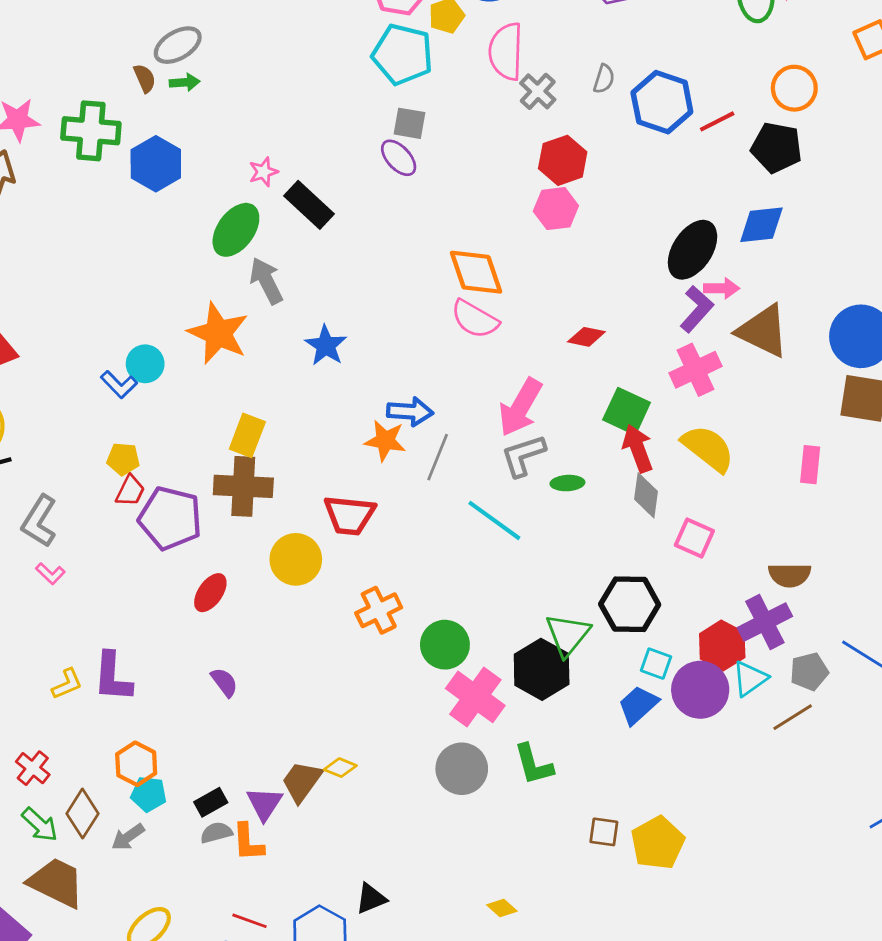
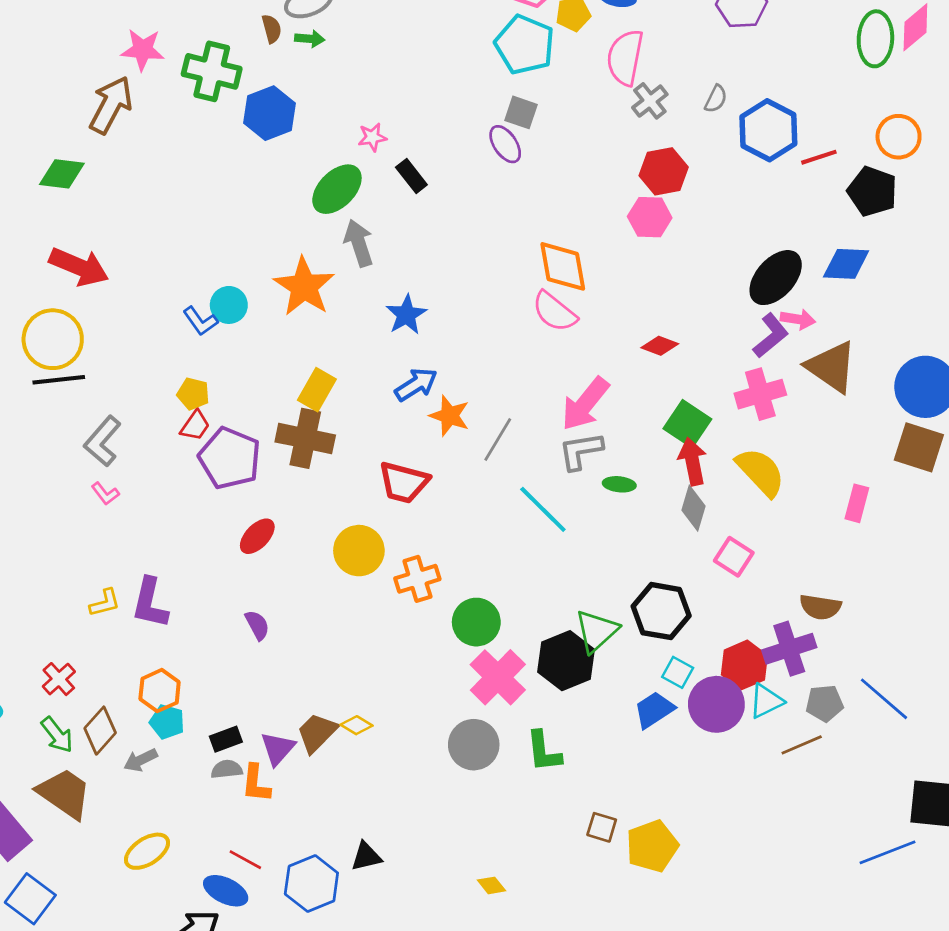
black rectangle: (309, 205) -> (411, 176), size x0.7
blue arrow: (410, 412) -> (416, 385), moved, turned -45
yellow circle: (296, 559) -> (359, 551), moved

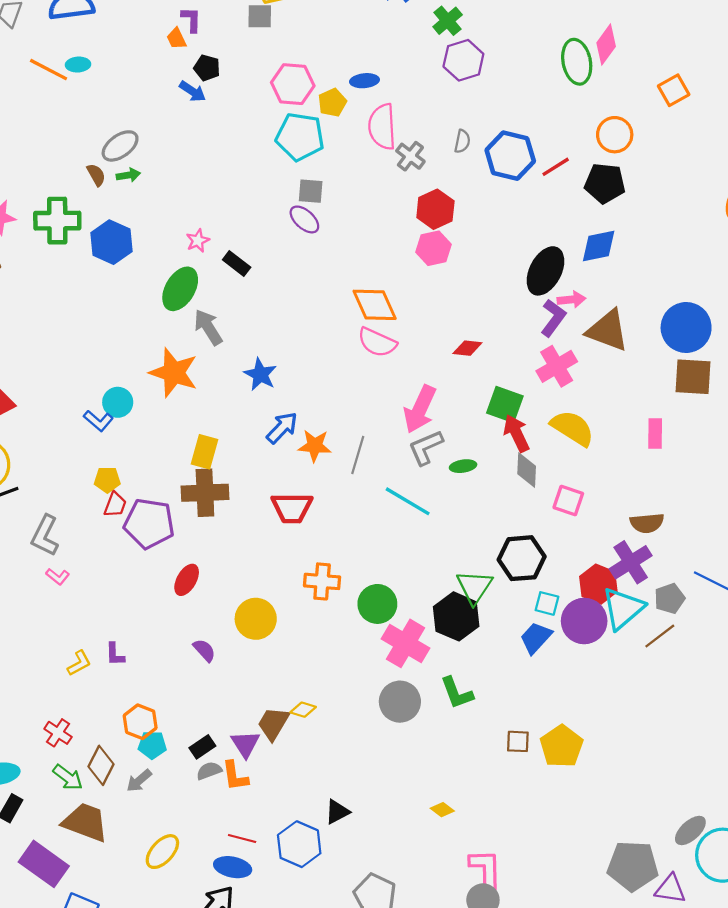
yellow circle: (359, 551) -> (256, 619), moved
orange cross: (417, 579) -> (322, 581), turned 36
purple L-shape: (150, 603) -> (115, 654), size x0.6
cyan triangle: (766, 701) -> (623, 608), size x1.5

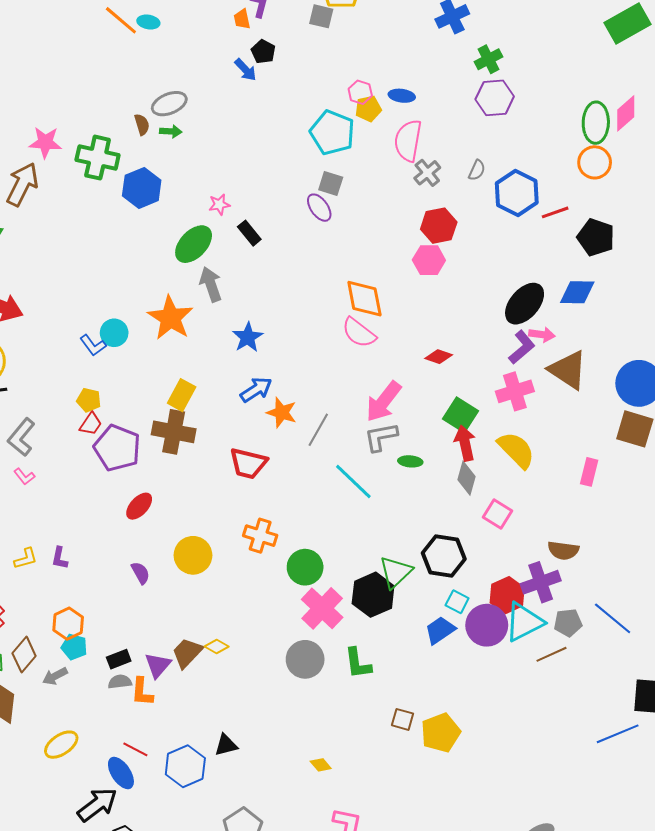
pink hexagon: (293, 84) -> (360, 92), moved, size x0.6
orange circle: (615, 135) -> (595, 162), moved
blue ellipse: (233, 867) -> (121, 773), turned 32

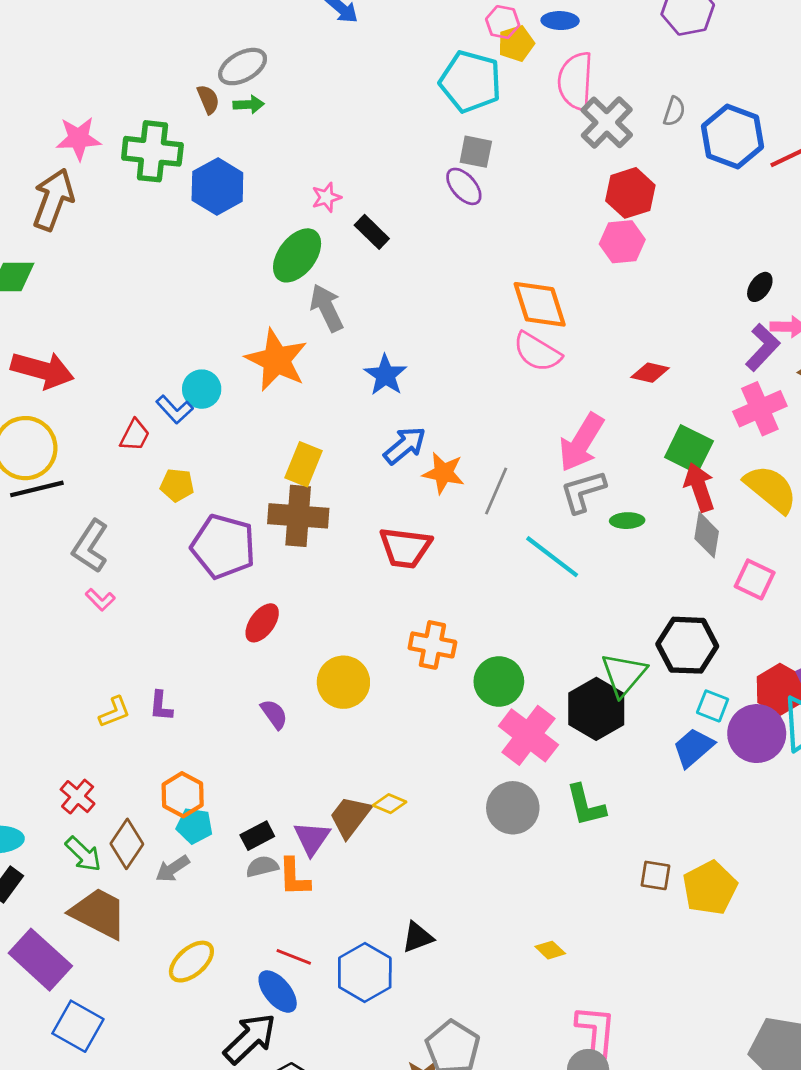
gray cross: (427, 173) -> (607, 122), size x1.4
black ellipse: (525, 304) -> (760, 287), size x0.5
red trapezoid: (91, 424) -> (135, 435), moved

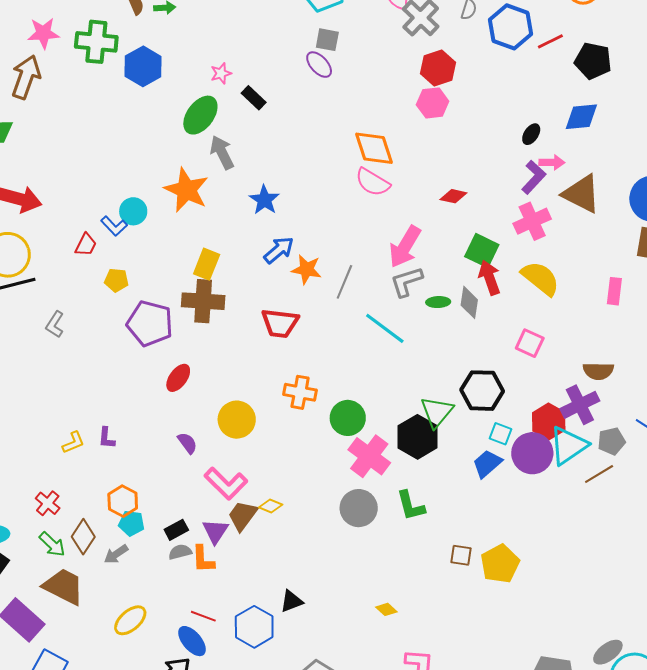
gray diamond: (707, 535) -> (469, 302), moved
gray L-shape: (90, 546) -> (55, 324), size x0.7
pink L-shape: (100, 600) -> (226, 483), moved, size x2.0

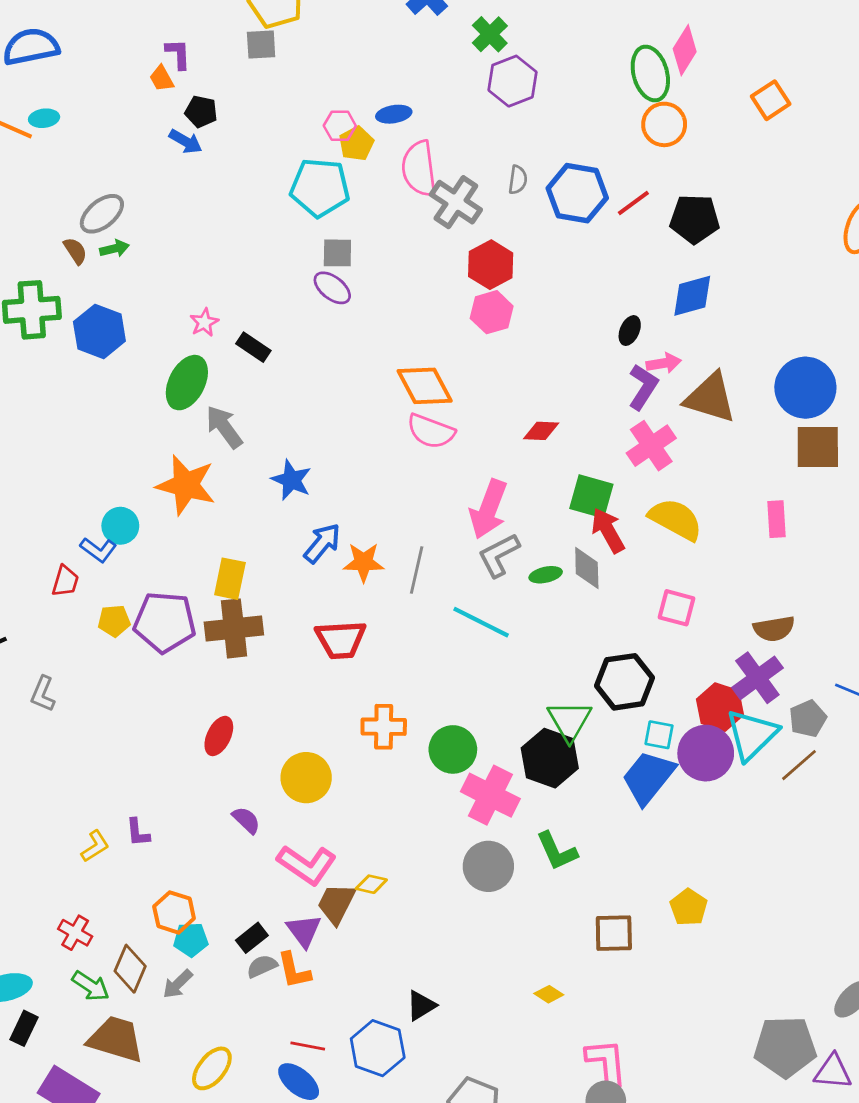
purple pentagon: (150, 324) -> (165, 622), moved
blue trapezoid: (487, 464) -> (648, 777), size x1.4
brown square: (461, 555) -> (614, 933), moved, size x1.4
yellow pentagon: (500, 564) -> (689, 907), size x0.7

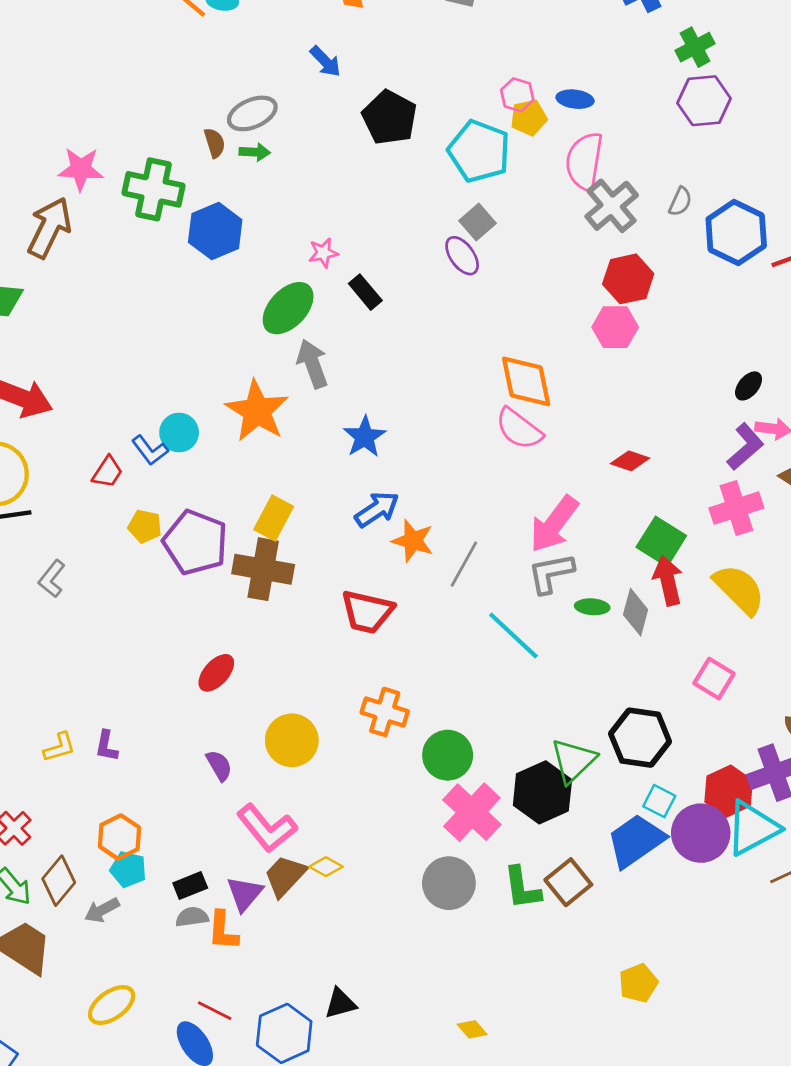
black pentagon: (201, 112) -> (390, 118), moved, size x1.6
blue arrow: (186, 141) -> (325, 61), moved
gray square: (337, 253) -> (478, 222), turned 32
brown square: (614, 933) -> (568, 882), moved, turned 36

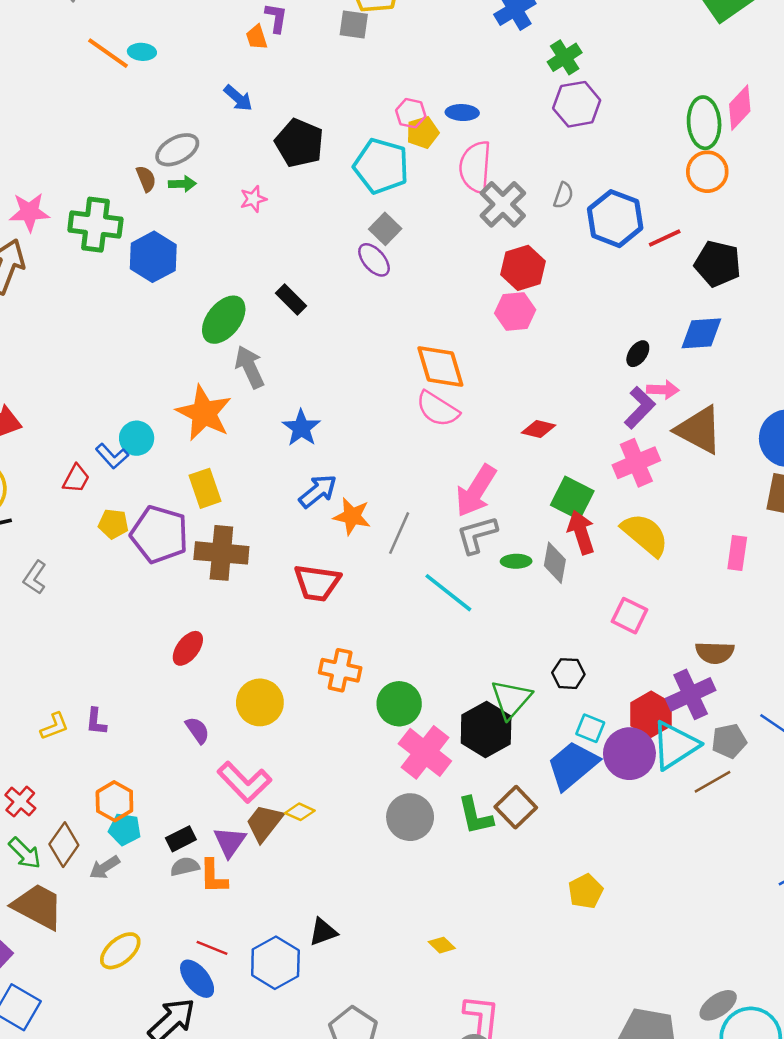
pink star: (323, 253) -> (253, 199), moved
yellow rectangle: (274, 518) -> (205, 488), moved, turned -42
black hexagon: (640, 738) -> (568, 674), size x0.6

